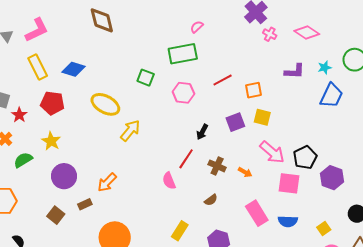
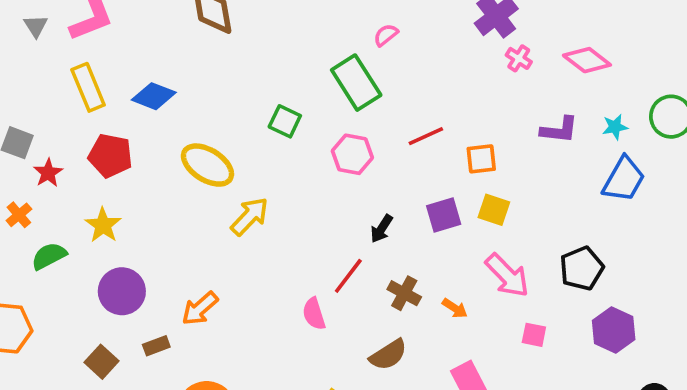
green rectangle: (183, 54) -> (356, 83), turned 64
black pentagon: (305, 157) -> (582, 268), moved
pink square: (289, 183) -> (534, 335), size x0.6
brown semicircle: (211, 200) -> (388, 355), size x1.5

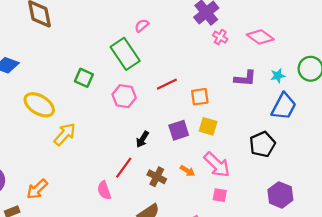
black pentagon: (582, 268) -> (262, 144), moved
orange arrow: (455, 308) -> (187, 171), moved
pink square: (534, 335) -> (220, 195), moved

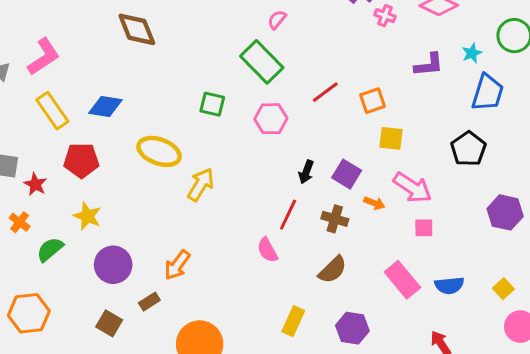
purple square: (179, 130) -> (347, 174), moved, turned -30

